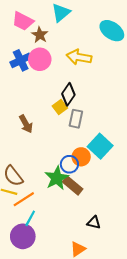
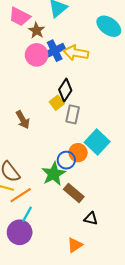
blue cross: (21, 60) -> (55, 51), moved
brown rectangle: (73, 185) -> (74, 193), moved

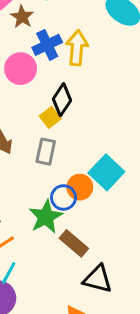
yellow arrow: (76, 53) -> (77, 48), turned 85
pink circle: (37, 55) -> (21, 69), moved
gray rectangle: (73, 114) -> (46, 152), moved
black triangle: (91, 218) -> (98, 279), size x1.5

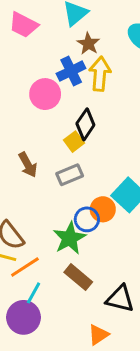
brown star: (22, 17) -> (88, 44), moved
gray rectangle: (46, 152) -> (70, 175), turned 55
brown rectangle: (74, 243) -> (78, 277), moved

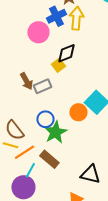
black diamond: (85, 124) -> (66, 53), turned 35
gray rectangle: (70, 175) -> (42, 86), moved
blue circle: (87, 219) -> (45, 119), moved
brown rectangle: (78, 277) -> (49, 159), moved

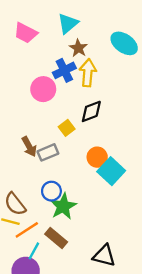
black diamond: (66, 53) -> (91, 111), moved
orange circle: (78, 112) -> (97, 157), moved

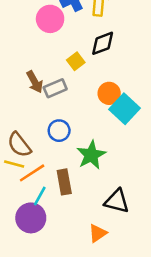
green star: (63, 206) -> (91, 155), moved
brown rectangle: (56, 238) -> (64, 182), turned 40

